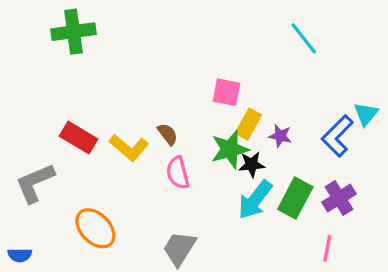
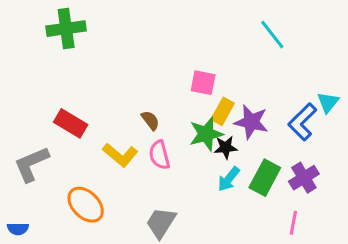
purple star: (280, 136) -> (251, 122), size x1.6
yellow L-shape: (129, 148) -> (120, 155), moved
cyan arrow: (255, 200) -> (229, 179), size x0.7

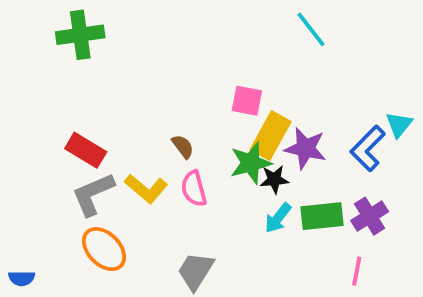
cyan line: (272, 35) -> (311, 29), moved
yellow rectangle: (223, 111) -> (271, 136), size x1.4
gray L-shape: (31, 164) -> (93, 194), moved
green rectangle: (265, 178) -> (322, 216), turned 56

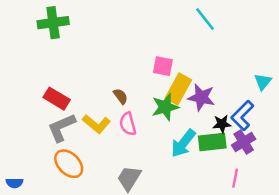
blue L-shape: (368, 148) -> (242, 115), moved
black star: (274, 179) -> (222, 124), moved
cyan arrow: (278, 218) -> (183, 143), size x1.4

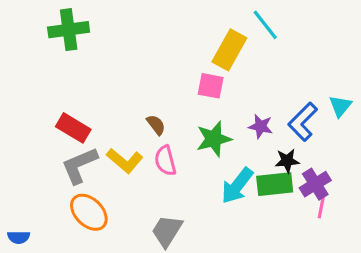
yellow rectangle: (178, 89) -> (229, 50), moved
purple star: (201, 97) -> (261, 126), size x0.7
blue L-shape: (242, 115) -> (303, 122), moved
pink line: (235, 178) -> (321, 206), moved

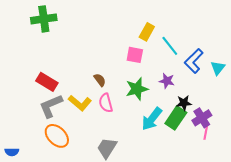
cyan line: (265, 25) -> (170, 46), moved
yellow rectangle: (229, 50) -> (147, 32), size x0.7
blue L-shape: (303, 122) -> (194, 61), moved
green rectangle: (275, 184) -> (176, 118), turned -50

